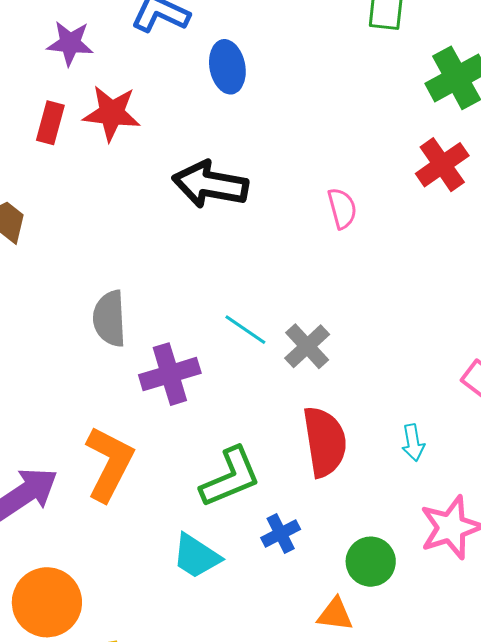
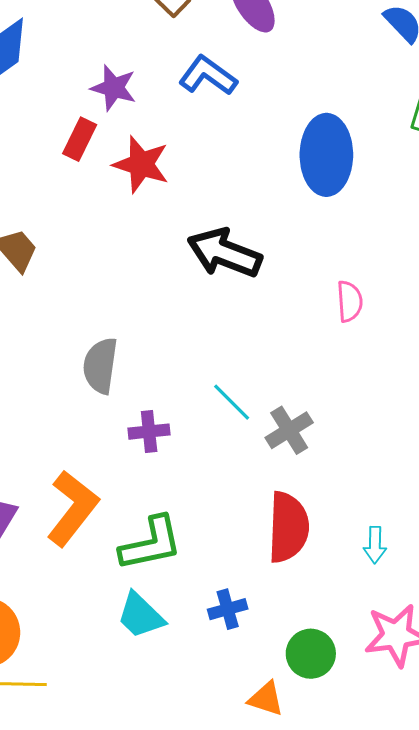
blue ellipse: (227, 67) -> (326, 155), moved, size x1.5
red rectangle: (50, 123) -> (80, 139), moved
purple cross: (170, 374) -> (149, 432), size x0.7
green L-shape: (230, 477) -> (151, 544), moved

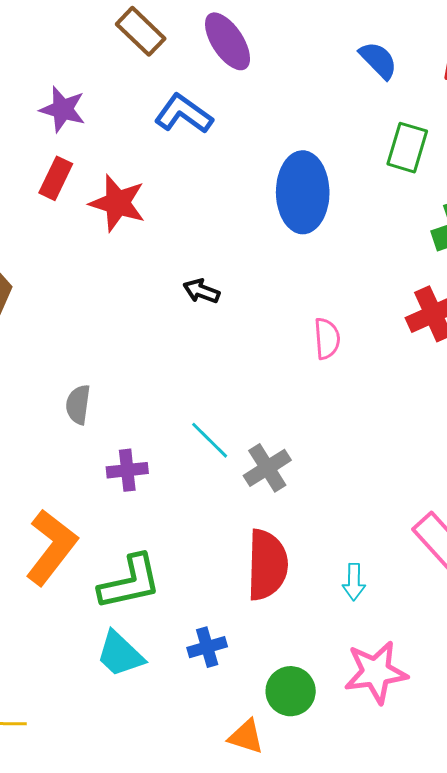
purple star: (114, 88) -> (63, 109), moved
black arrow: (224, 253) -> (201, 291), size x0.5
gray semicircle: (100, 366) -> (78, 405), size x0.7

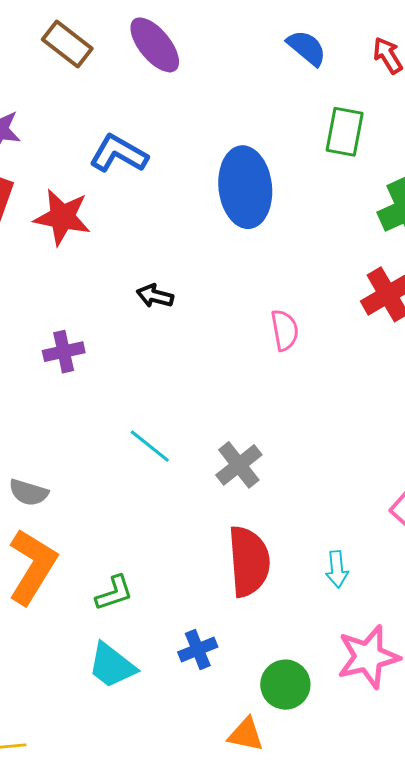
blue L-shape: (184, 114) -> (119, 154), moved
gray semicircle: (78, 405) -> (29, 492), moved, turned -75
cyan line: (210, 440) -> (150, 446), moved
purple cross: (127, 470) -> (64, 352), moved
green L-shape: (130, 582) -> (114, 593), size x0.6

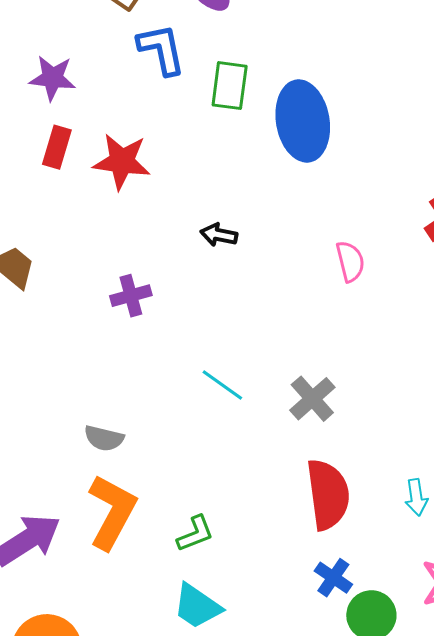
green rectangle: (345, 132) -> (230, 86), moved
blue L-shape: (119, 154) -> (161, 49), moved, turned 52
blue cross: (198, 650) -> (333, 578), moved, turned -30

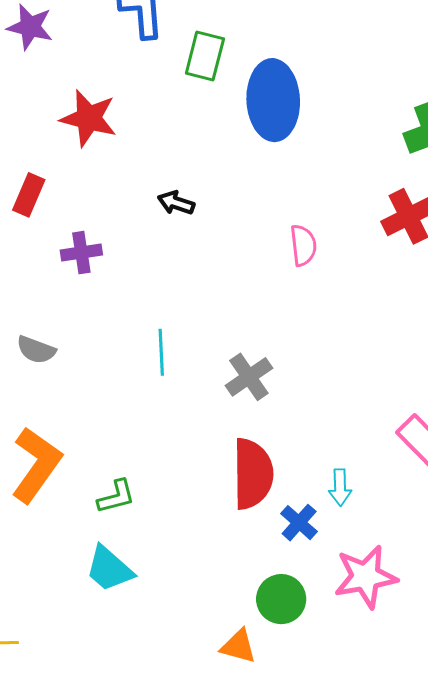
red rectangle: (57, 147) -> (29, 195), moved
cyan line: (222, 385) -> (161, 352), turned 45
gray semicircle: (104, 438) -> (36, 350), moved
blue cross: (333, 578) -> (299, 523), moved

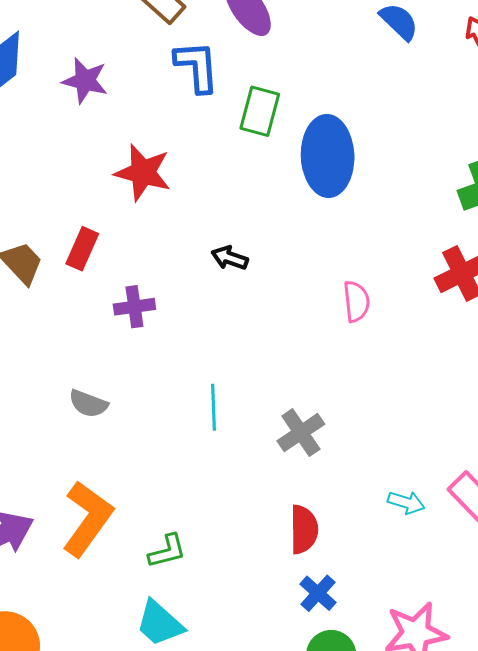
red semicircle: (253, 474) -> (304, 529), size x0.7
cyan arrow: (340, 487) -> (406, 503), moved, turned -72
blue cross: (299, 523) -> (318, 593), moved

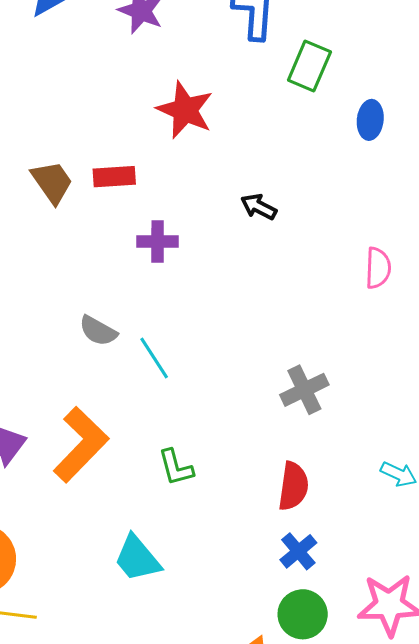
blue ellipse: (328, 156) -> (370, 120), size x0.5
red rectangle: (82, 249) -> (114, 177), turned 54
cyan line: (213, 407) -> (154, 358), moved, turned -39
green L-shape: (167, 551) -> (176, 468), moved, turned 81

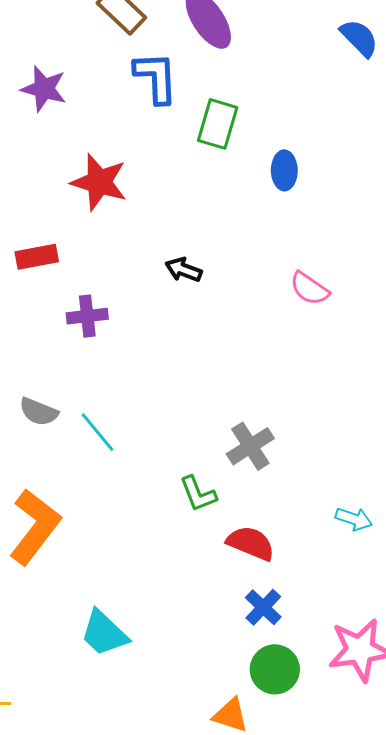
pink semicircle: (378, 268) -> (309, 289), moved, turned 129
green L-shape: (176, 468) -> (198, 494), moved
red semicircle: (293, 486) -> (251, 543), turned -69

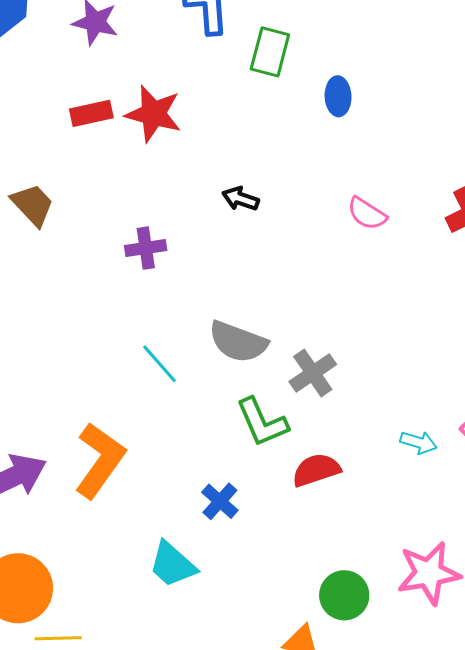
red rectangle: (37, 257) -> (91, 113), moved
gray semicircle: (39, 412) -> (238, 342), moved, size x1.5
green L-shape: (198, 494) -> (262, 422), size x1.4
red semicircle: (251, 543) -> (316, 470), turned -39
blue cross: (263, 607) -> (220, 501), moved

